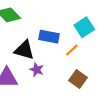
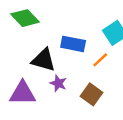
brown square: (78, 79) -> (92, 94), moved

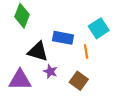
green diamond: (25, 18) -> (22, 16), turned 65
orange line: (100, 60) -> (86, 51), turned -56

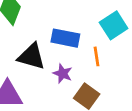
purple star: (50, 71) -> (63, 73), moved

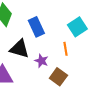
blue rectangle: (65, 38) -> (36, 27), moved, turned 54

